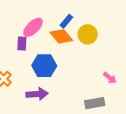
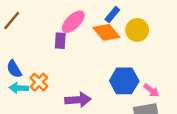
blue hexagon: (44, 66) -> (124, 81), moved
pink arrow: (110, 78) -> (151, 90), moved

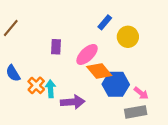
pink ellipse: (73, 22) -> (87, 54), moved
orange diamond: (106, 32) -> (99, 71), moved
cyan arrow: (19, 88) -> (51, 89), moved, turned 84

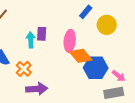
pink ellipse: (87, 54) -> (70, 41), turned -40
cyan arrow: (51, 89) -> (31, 40), moved
purple arrow: (73, 102) -> (37, 89), moved

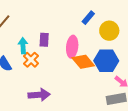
cyan arrow: (31, 40) -> (23, 46), moved
blue hexagon: (96, 68) -> (106, 61), moved
orange cross: (24, 69) -> (31, 60), moved

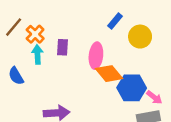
orange cross: (31, 60) -> (35, 34), moved
blue hexagon: (106, 61) -> (132, 88), moved

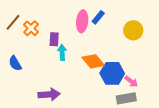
yellow circle: (140, 37) -> (133, 30), moved
cyan arrow: (37, 54) -> (62, 52), moved
pink ellipse: (96, 56) -> (82, 21), moved

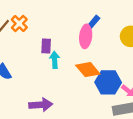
pink ellipse: (82, 21) -> (86, 36), moved
orange cross: (31, 28) -> (19, 24), moved

